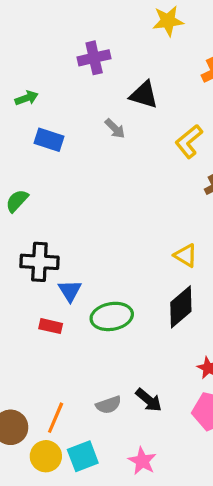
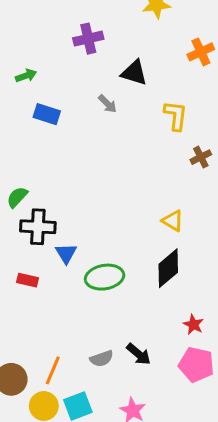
yellow L-shape: (189, 141) -> (176, 116), turned 136
green semicircle: (17, 201) -> (17, 197), moved
red rectangle: (51, 326) -> (28, 280), moved

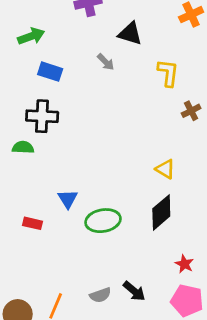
green arrow: (26, 76) -> (31, 36), size x1.4
green semicircle: (17, 197) -> (23, 147), turned 50
black cross: (38, 227) -> (42, 116), moved

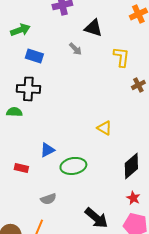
yellow triangle: (165, 169) -> (104, 128), moved
blue triangle: (68, 199) -> (47, 150), turned 35
black diamond: (161, 212) -> (131, 166), moved
black arrow: (134, 291) -> (96, 218), size x1.4
gray semicircle: (100, 295) -> (48, 199), moved

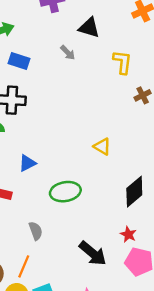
blue triangle: (47, 150) -> (27, 163), moved
red star: (133, 198) -> (128, 234), moved
gray semicircle: (48, 199) -> (36, 231), turned -91

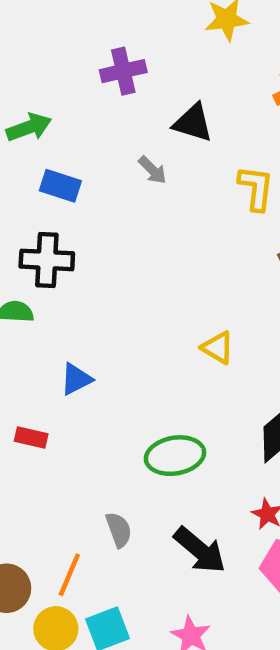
green ellipse: (65, 192) -> (175, 456), moved
gray semicircle: (36, 231) -> (119, 530), moved

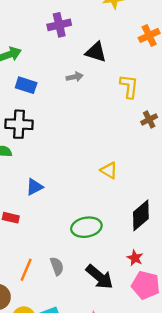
gray arrow: (153, 170) -> (75, 77), turned -56
orange line: (69, 575) -> (26, 270), moved

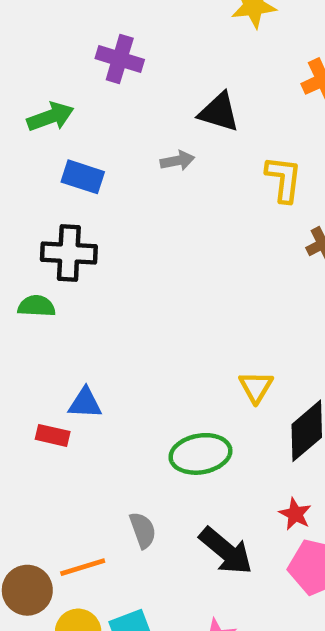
purple cross: (59, 25) -> (120, 59), moved, turned 30
yellow triangle: (109, 170) -> (256, 387), moved, turned 30
blue triangle: (34, 187) -> (85, 403), moved, turned 30
orange line: (26, 270) -> (83, 567), moved, turned 50

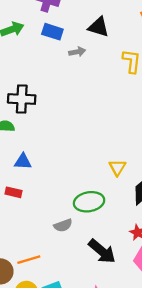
blue rectangle: (83, 177) -> (52, 32), moved
blue triangle: (85, 403) -> (23, 162), moved
gray semicircle: (143, 530) -> (63, 225), moved, turned 90

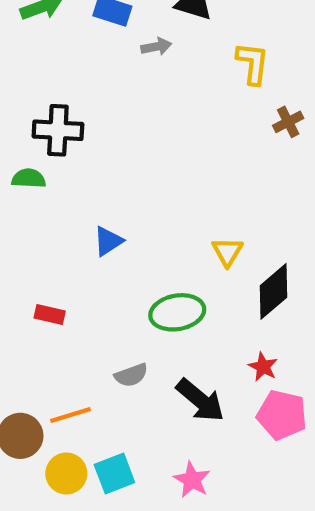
blue triangle: (23, 162) -> (108, 241), moved, turned -36
red rectangle: (13, 192) -> (50, 314), moved
gray semicircle: (63, 225) -> (131, 375), moved

